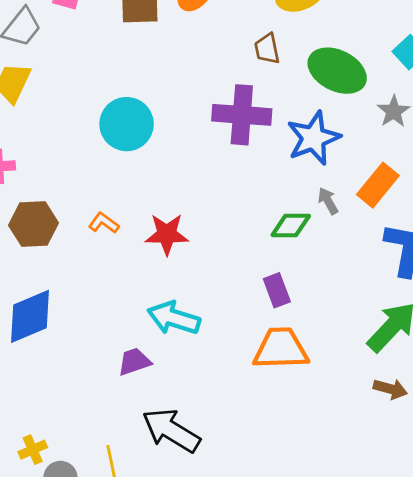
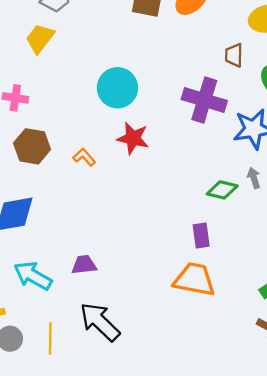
red star: (167, 234) -> (133, 138), moved
cyan arrow: (174, 318) -> (33, 276), moved

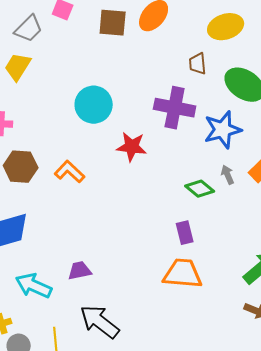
red star: (133, 138) -> (132, 147), moved
orange L-shape: (84, 157) -> (70, 172), size x1.4
green diamond: (222, 190) -> (200, 189), turned 32

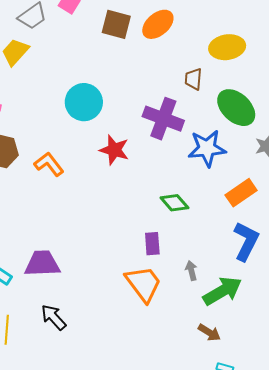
gray arrow: (228, 175) -> (191, 271), moved
purple trapezoid: (80, 271) -> (42, 264), size x1.5
orange trapezoid: (183, 274) -> (143, 284), turned 39
black arrow: (100, 322) -> (54, 317), size x0.7

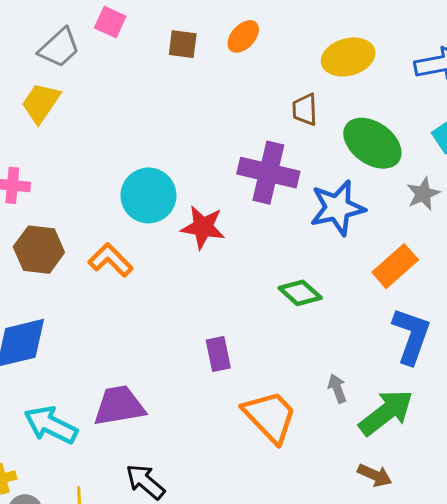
brown square: (116, 24) -> (183, 44), size x0.7
orange ellipse: (158, 24) -> (243, 36), size x0.7
cyan circle: (84, 102) -> (148, 195), moved
purple rectangle: (152, 244) -> (218, 354), moved

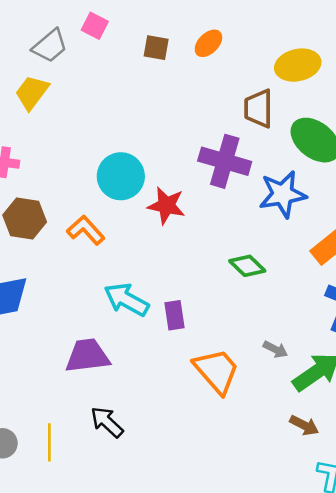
brown trapezoid: (305, 110) -> (258, 108), size x1.4
gray arrow: (337, 388) -> (275, 349), turned 135
cyan arrow: (51, 425) -> (126, 300), moved

